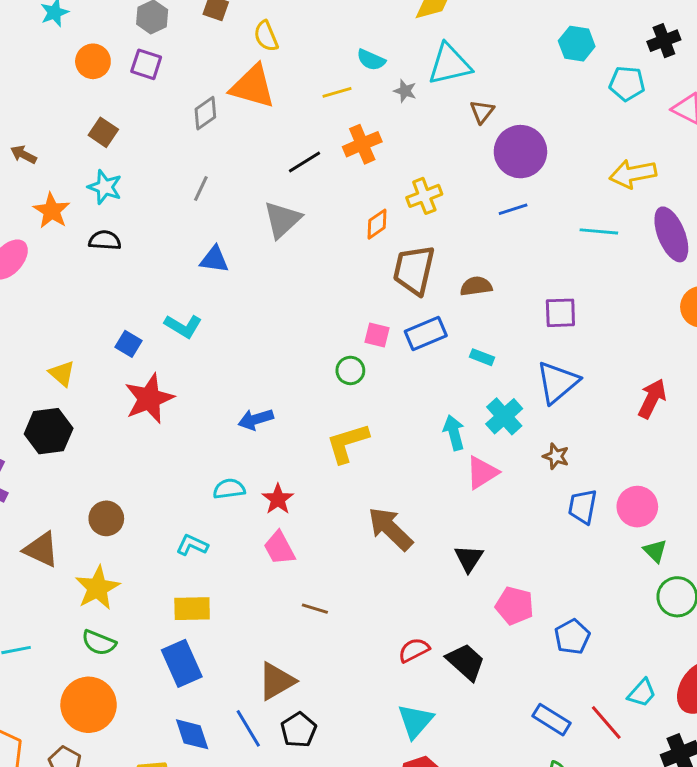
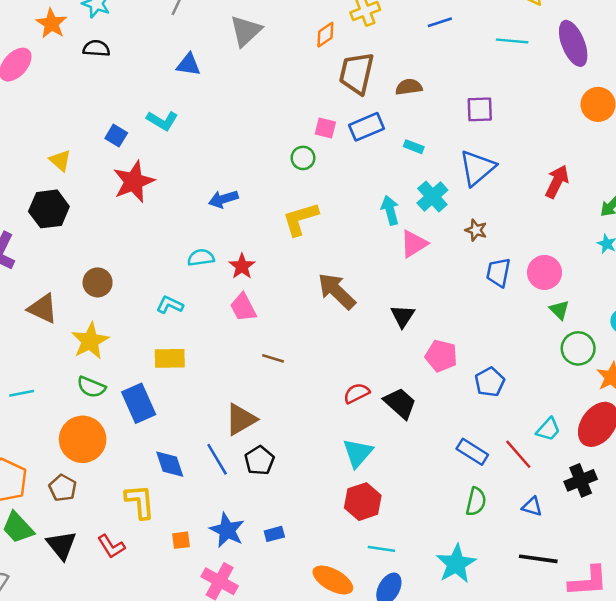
blue rectangle: (182, 663) -> (139, 403), moved

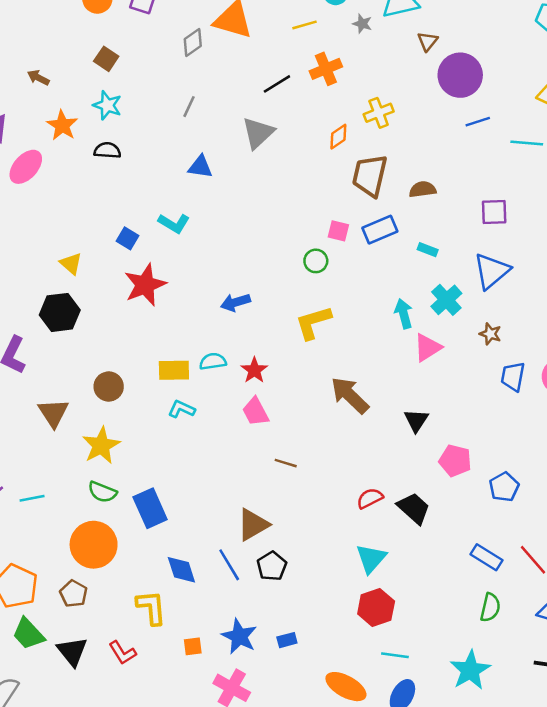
blue line: (440, 22) -> (478, 122), moved
brown triangle: (43, 309) -> (53, 413), turned 32
yellow rectangle: (170, 358) -> (174, 370), moved

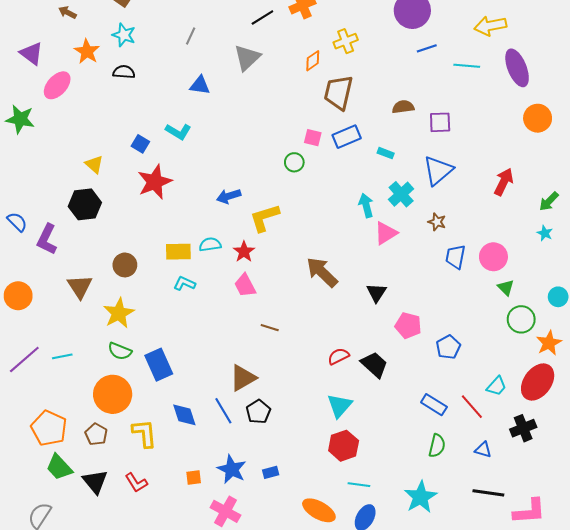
brown semicircle: (423, 189) -> (403, 107), moved
yellow L-shape: (313, 322) -> (265, 218), moved
yellow L-shape: (151, 607) -> (144, 433), moved

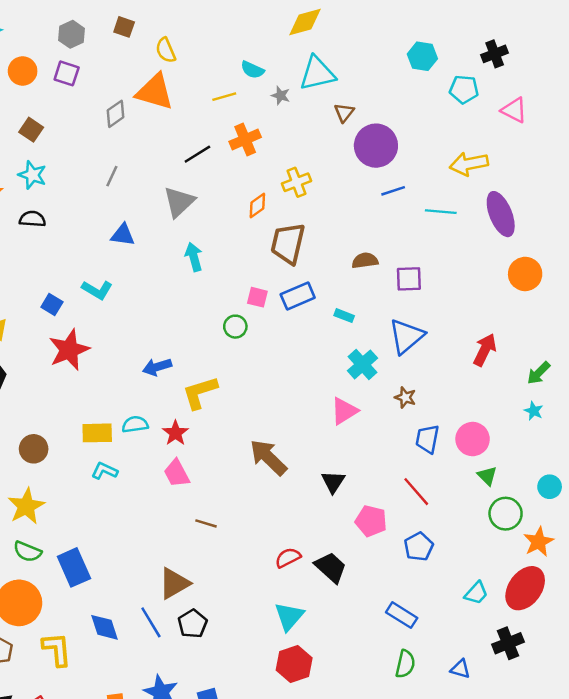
cyan arrow: (366, 205) -> (194, 257), moved
red line: (472, 407) -> (416, 492), moved

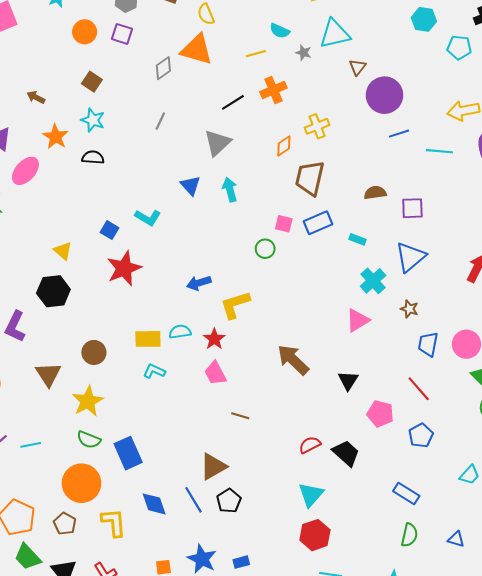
blue triangle: (123, 235) -> (190, 185), moved, turned 40

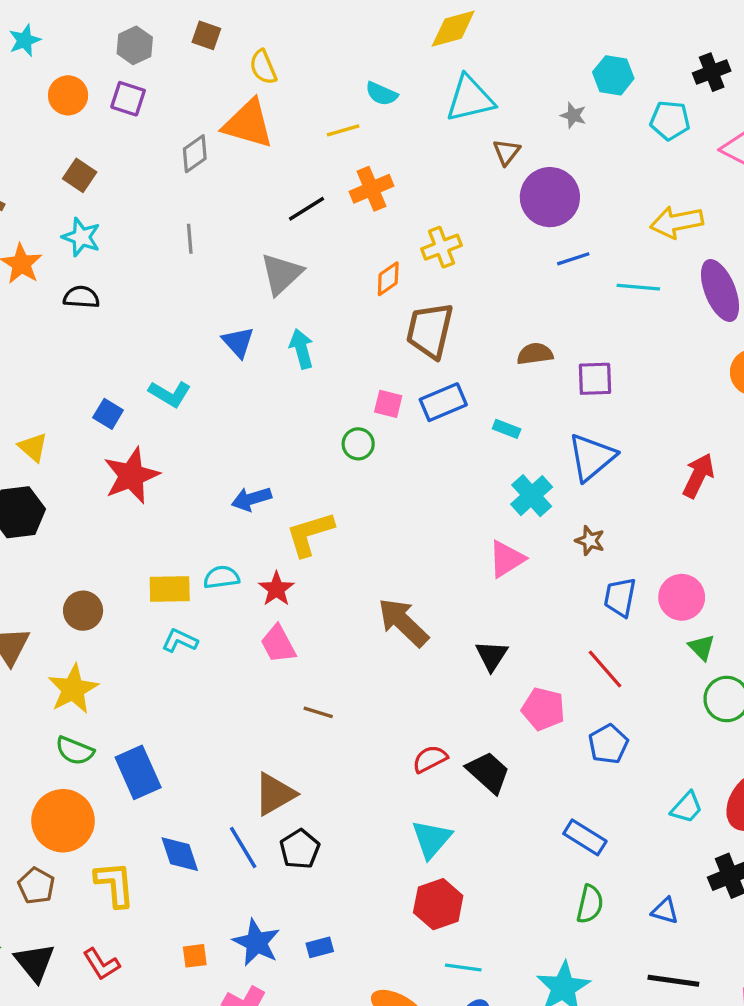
gray star: (304, 53) -> (573, 115), moved
gray line: (160, 121) -> (190, 239), turned -30

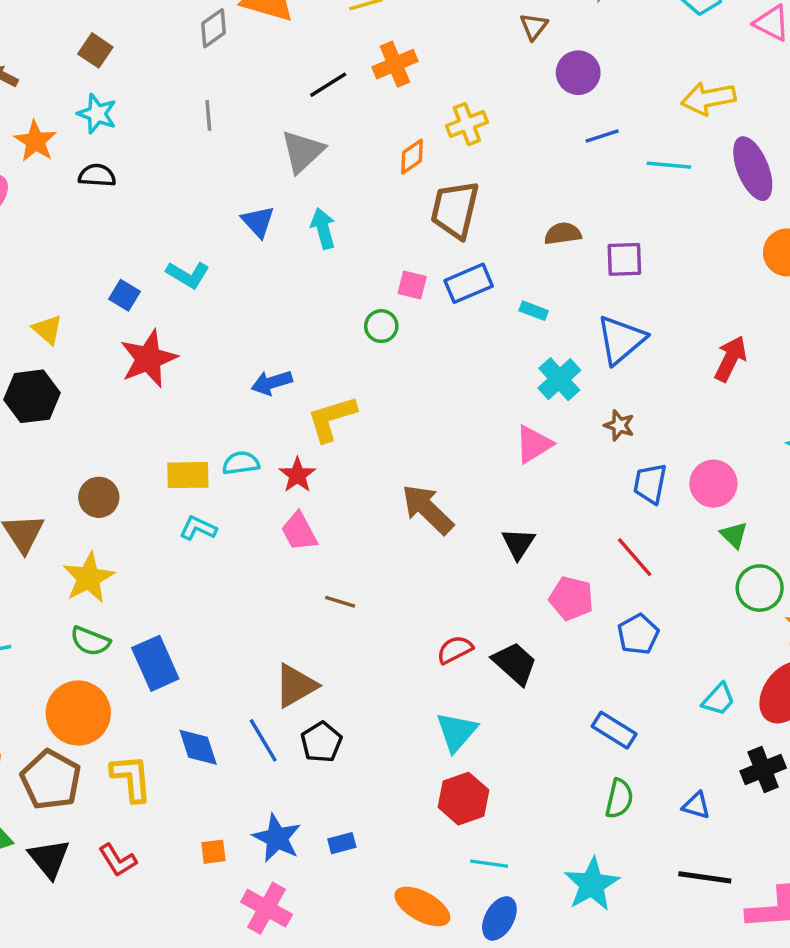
purple circle: (550, 197) -> (578, 73), size x0.7
brown pentagon: (36, 886) -> (51, 780), size x1.6

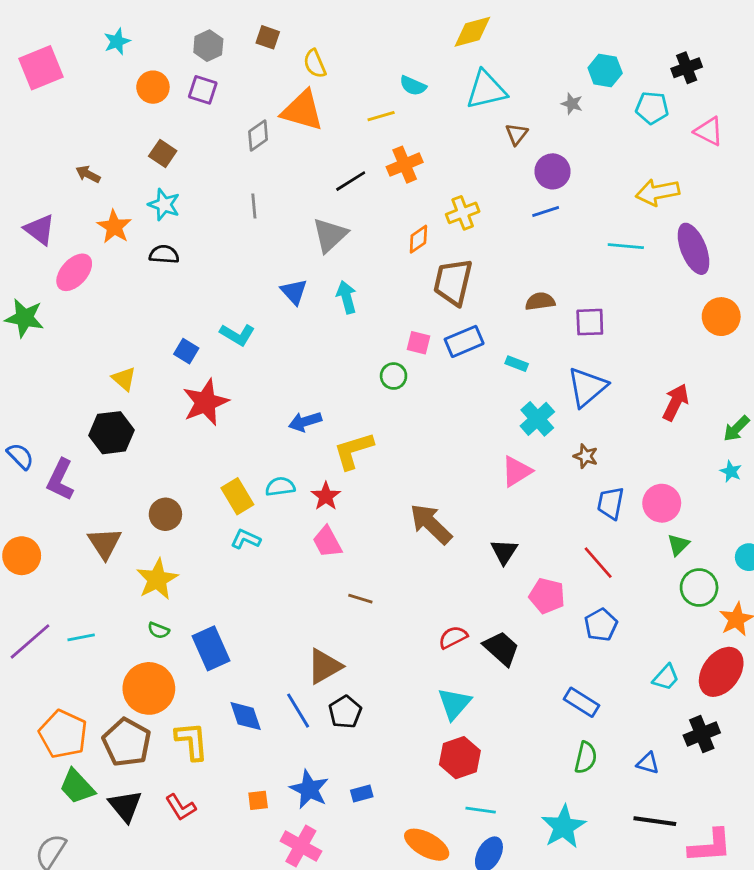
blue line: (602, 136) -> (546, 212), moved
yellow rectangle: (188, 475) -> (237, 496), turned 60
green triangle: (734, 535) -> (678, 545), turned 30
green semicircle: (90, 641) -> (159, 630), size x0.7

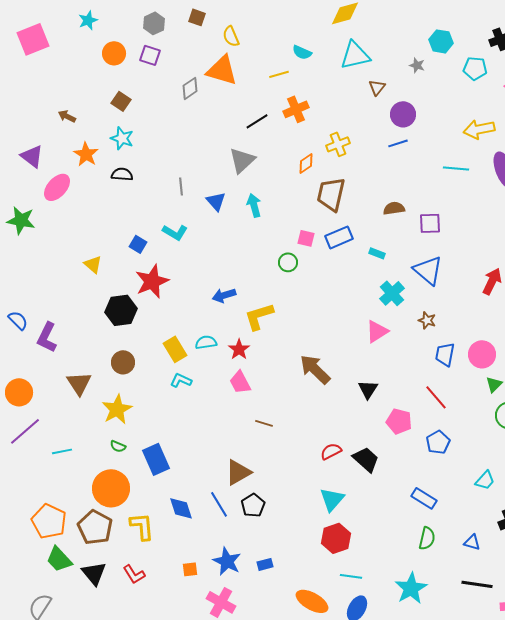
gray line: (254, 206) -> (181, 186), moved
blue triangle: (587, 387) -> (428, 270), turned -40
black hexagon: (112, 433) -> (121, 310), moved
purple line: (30, 641) -> (25, 431), moved

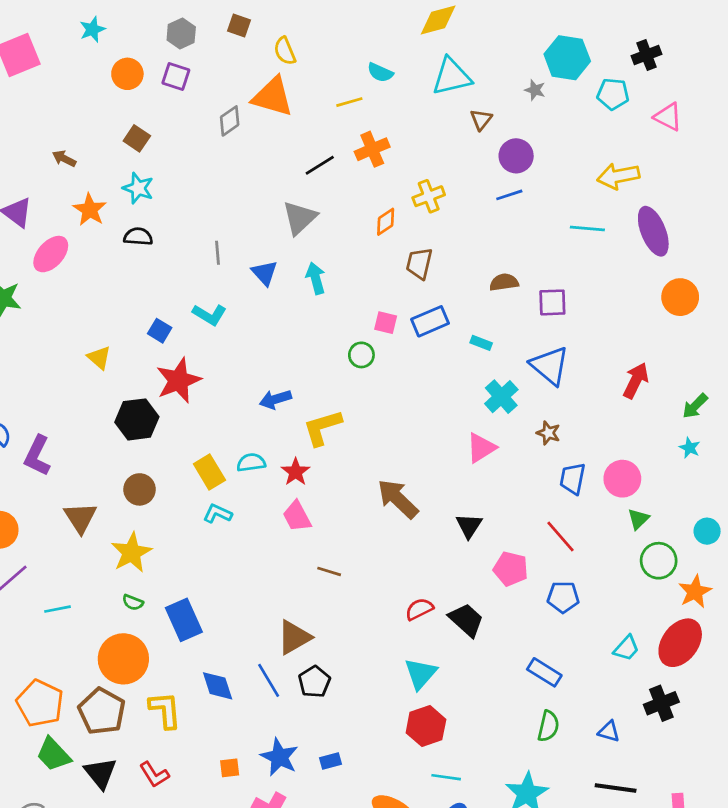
cyan hexagon: (441, 41) -> (567, 58), size x1.4
brown trapezoid: (331, 194) -> (419, 263), size x0.7
blue pentagon: (438, 442) -> (563, 597), turned 30

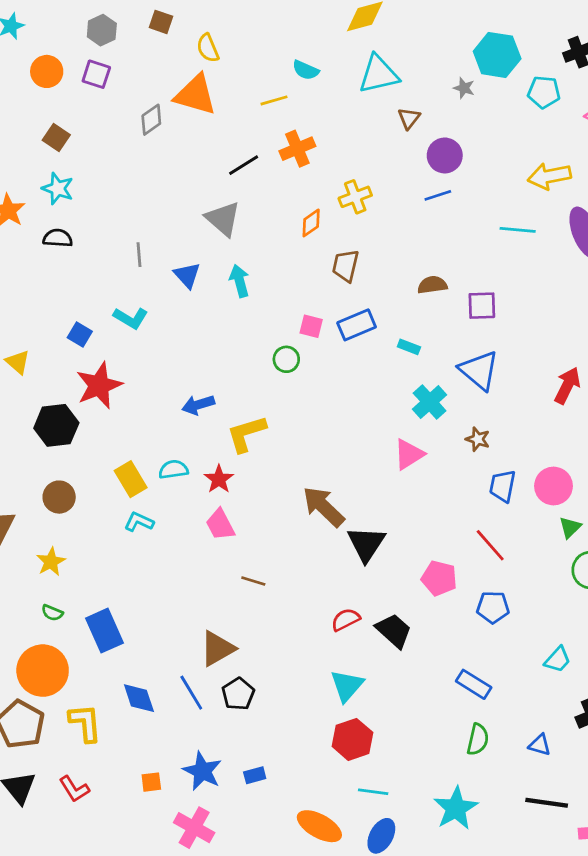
gray triangle: (300, 218) -> (223, 219), turned -36
black triangle: (469, 526) -> (366, 544), moved, size x1.4
yellow star: (131, 553) -> (51, 562), size x0.7

